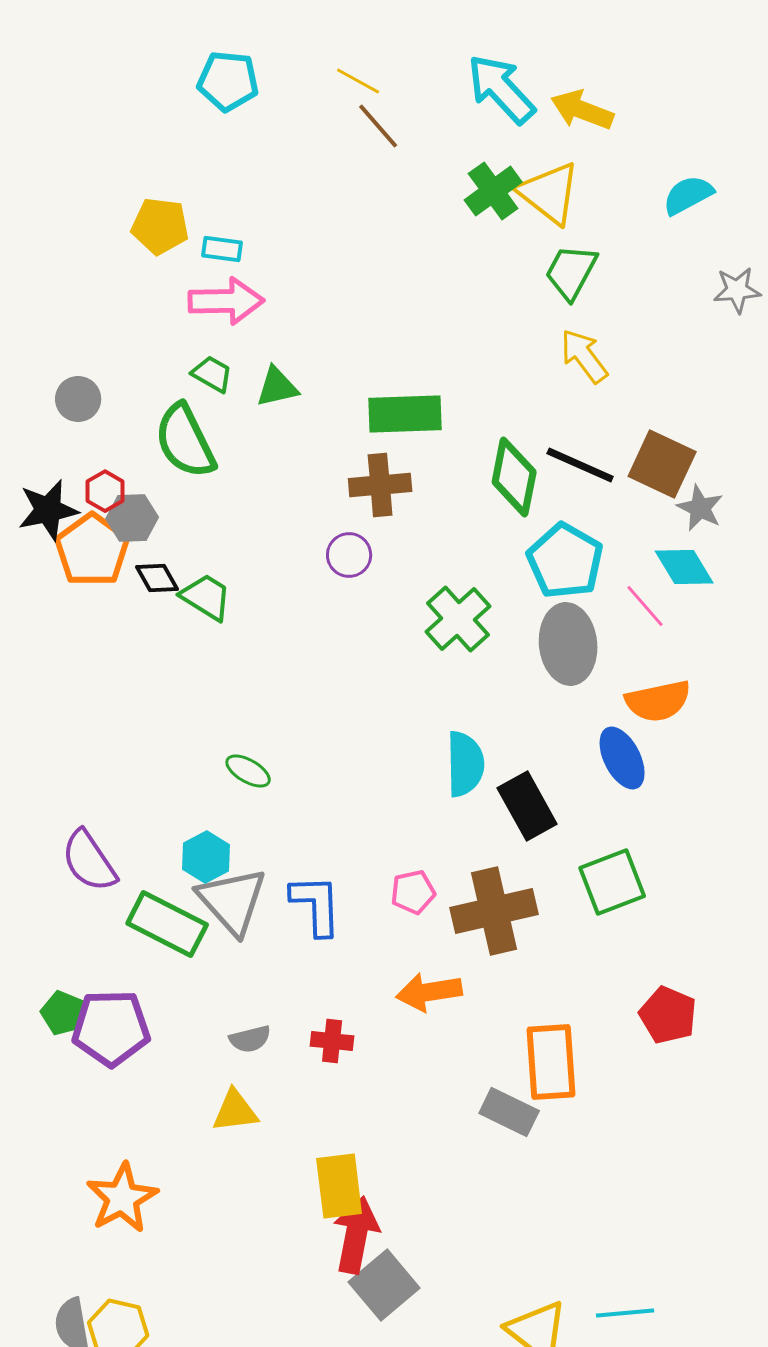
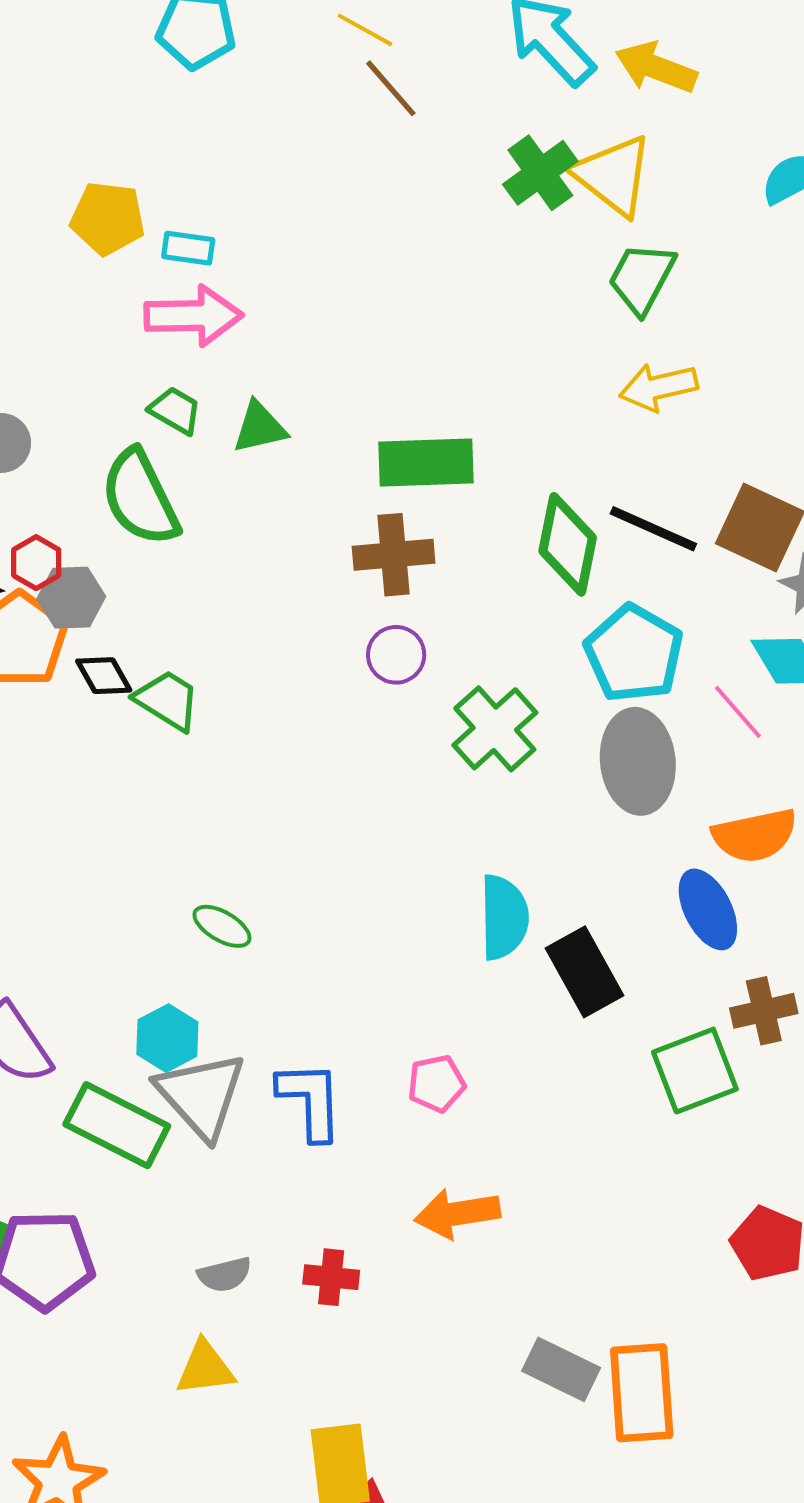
yellow arrow: (584, 356) -> (659, 387), turned -66
purple circle: (349, 555) -> (396, 655), moved
brown cross: (494, 911) -> (764, 1011), moved, size x0.6
orange rectangle: (551, 1062) -> (642, 1393), moved

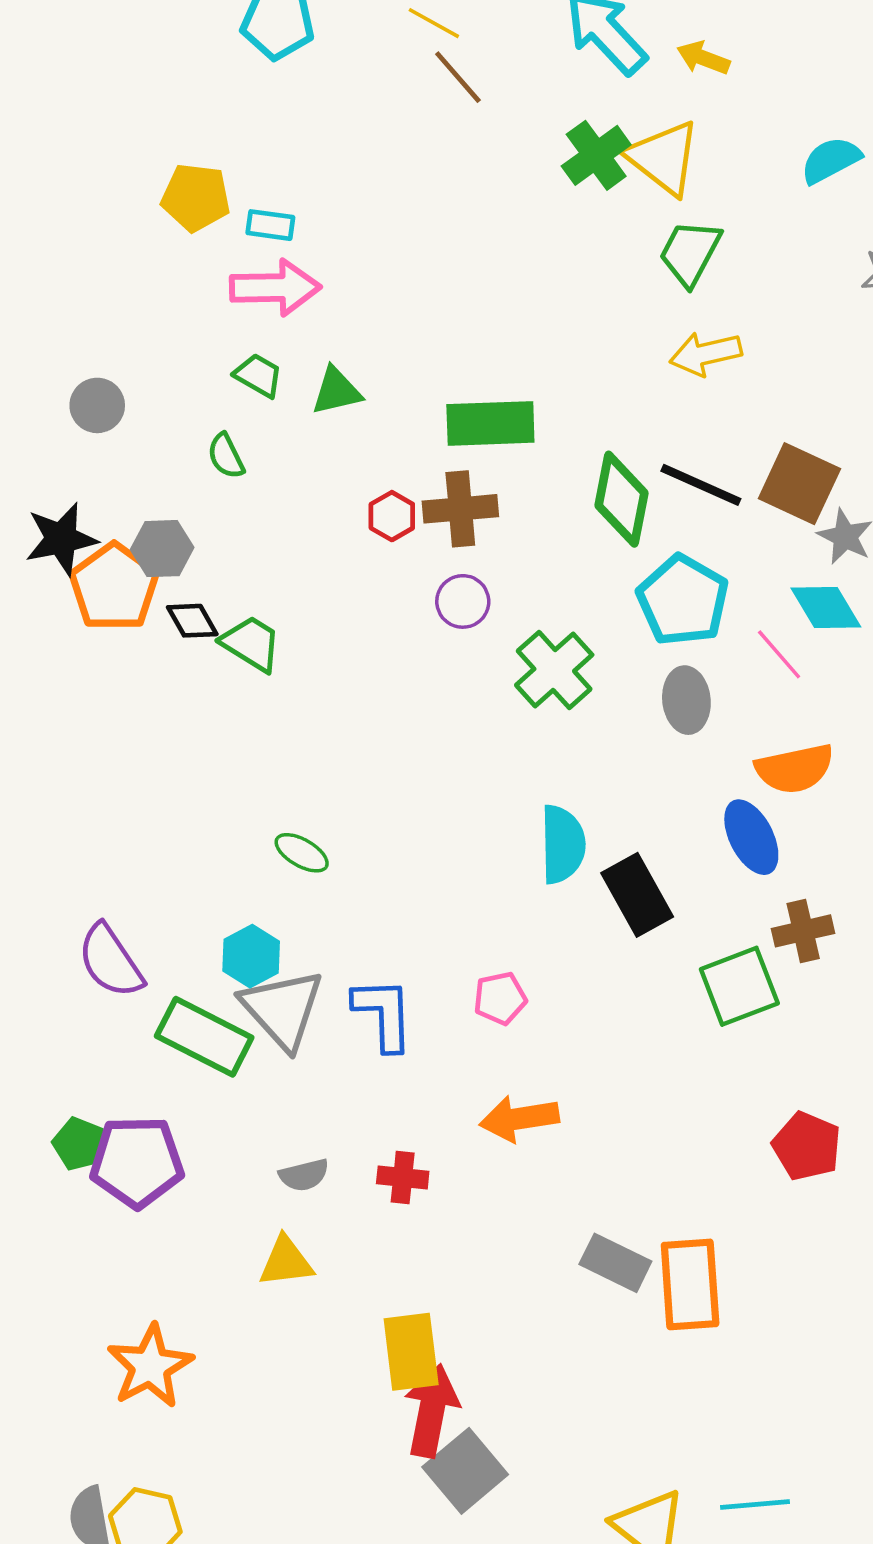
yellow arrow: (656, 68) -> (703, 58), size x0.7
green semicircle: (140, 498) -> (226, 456), size x0.5
red hexagon: (36, 563) -> (392, 516), moved
gray ellipse: (638, 761) -> (686, 700), size x0.7

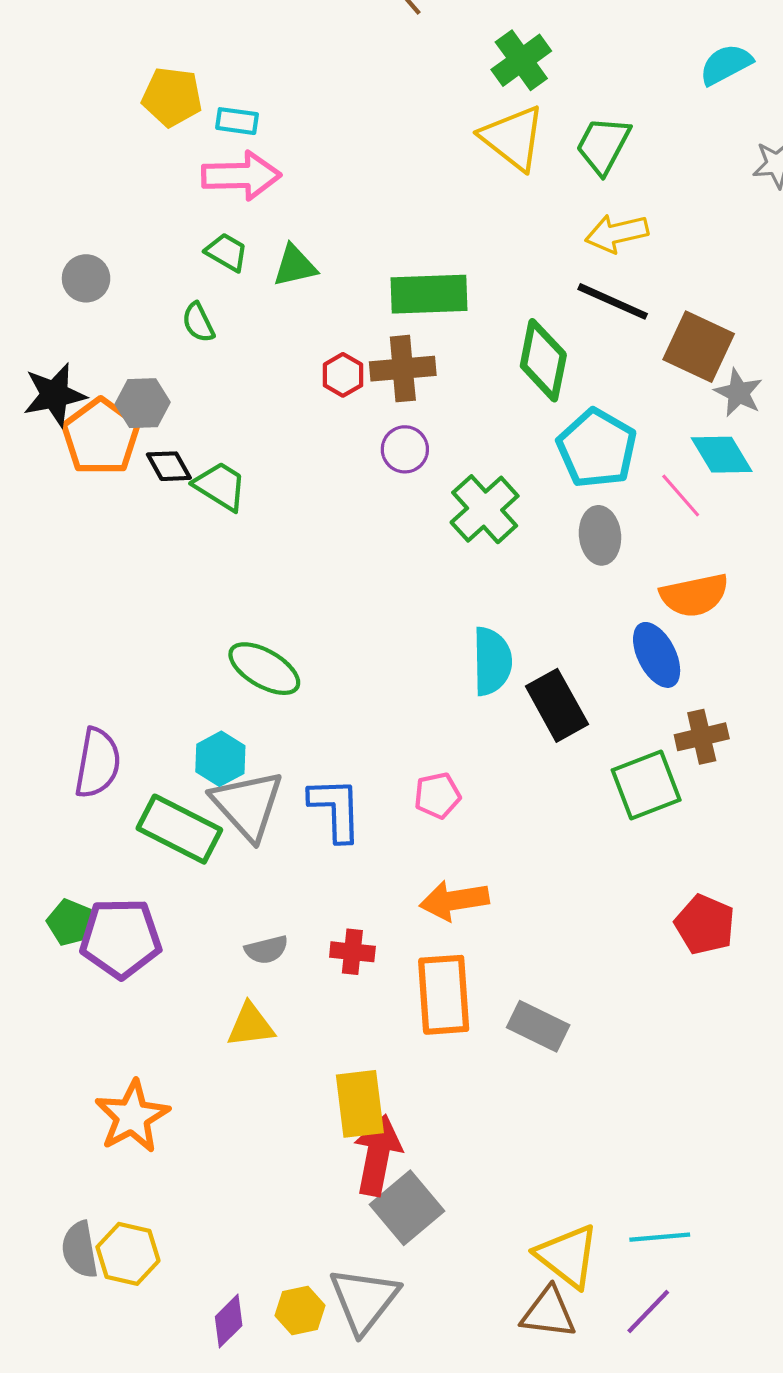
yellow triangle: (664, 158) -> (513, 138), moved
black line: (701, 485) -> (613, 301), moved
green ellipse: (302, 853) -> (264, 669), size x1.5
purple semicircle: (110, 961) -> (98, 763), turned -136
orange rectangle: (690, 1284) -> (444, 995), moved

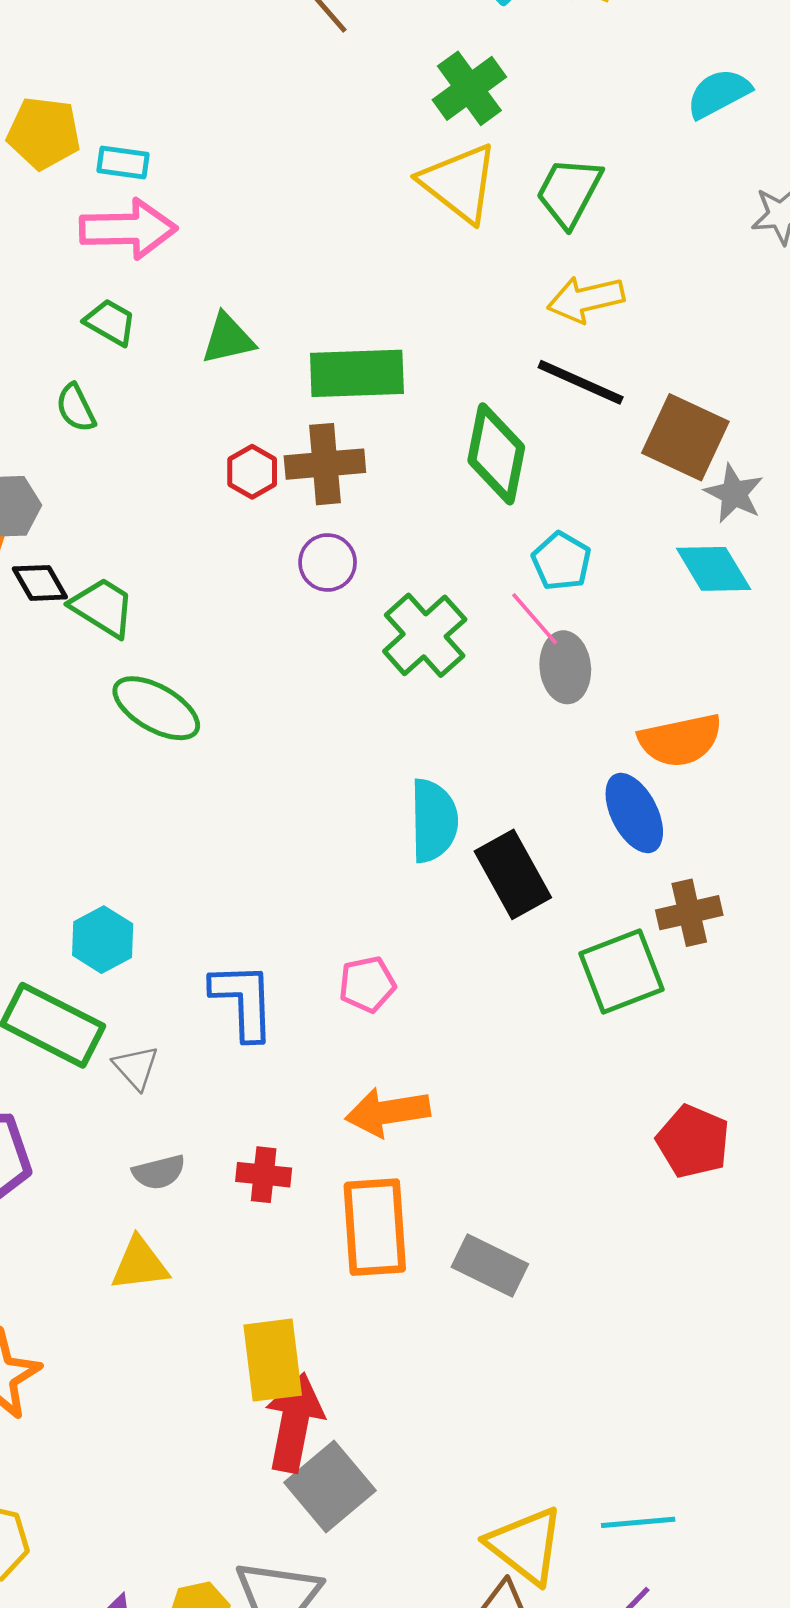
green triangle: (295, 266) -> (228, 339), moved
cyan pentagon: (597, 448) -> (561, 561), size x0.6
pink line: (681, 496) -> (535, 619), moved
green ellipse: (264, 669) -> (156, 708), moved
gray triangle: (248, 805) -> (136, 1067), moved, size x0.5

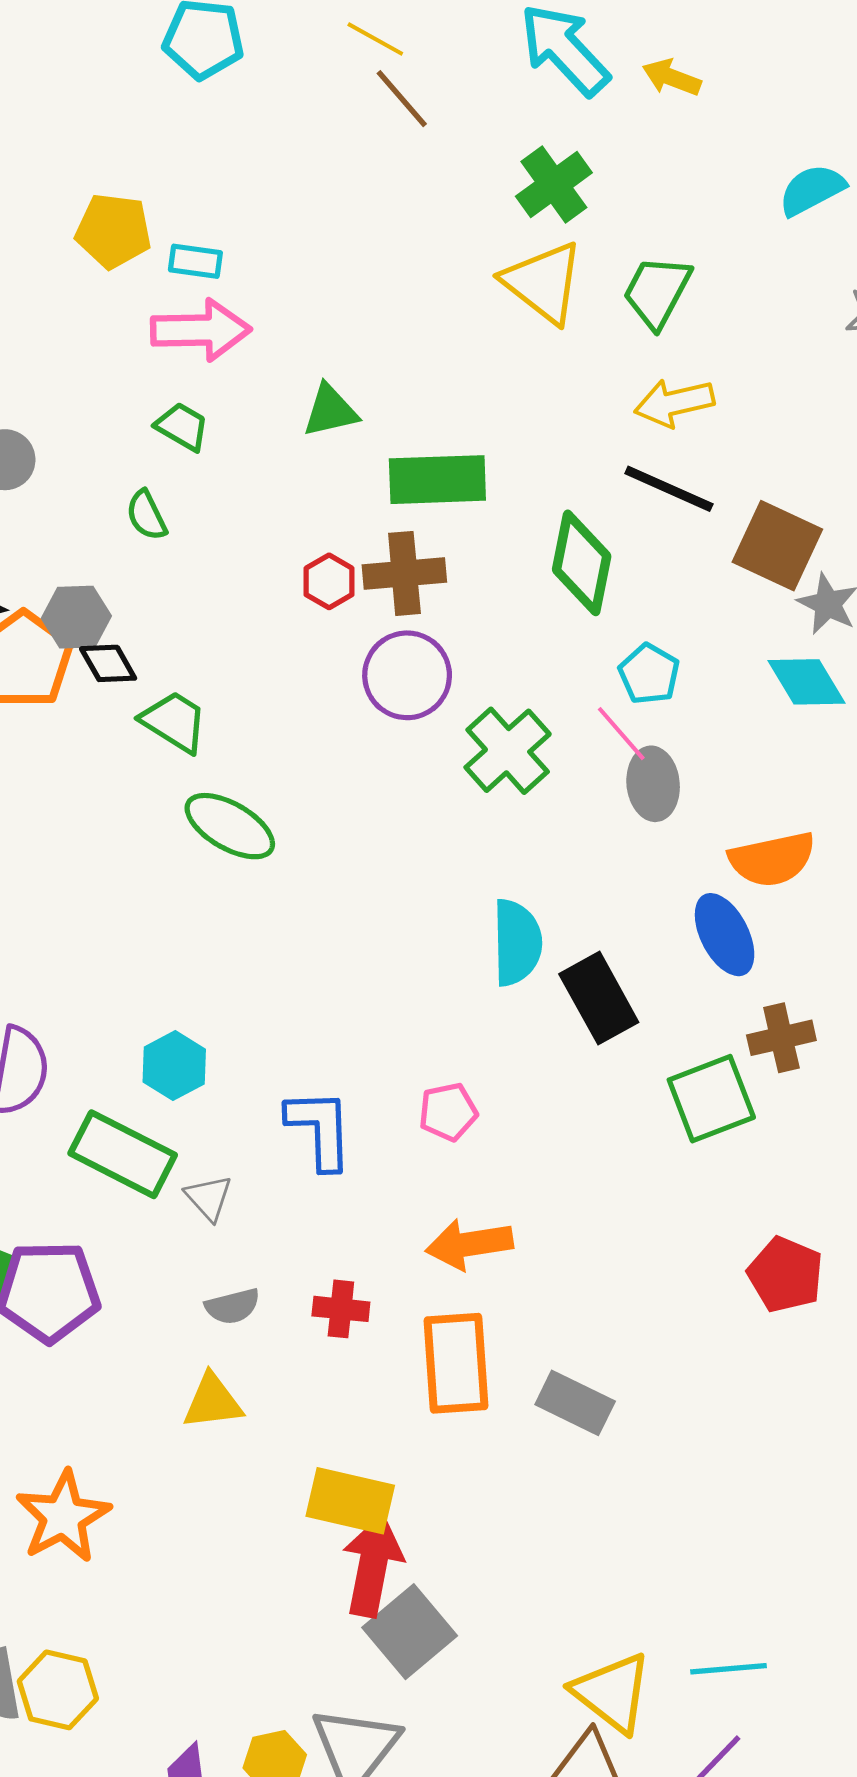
green triangle: (228, 339) -> (330, 411), moved
purple circle: (328, 563) -> (407, 675), size x1.5
black diamond: (40, 583) -> (108, 663), moved
yellow rectangle: (273, 1360) -> (350, 1501), turned -70

